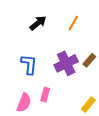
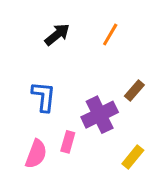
purple cross: (66, 63) -> (100, 115), moved

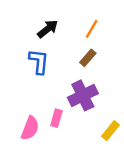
brown rectangle: (134, 90) -> (88, 58), moved
blue L-shape: (44, 97) -> (39, 62), moved

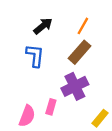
brown rectangle: (88, 58) -> (79, 52), size x1.5

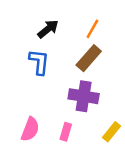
purple cross: (75, 86) -> (84, 96), turned 35
pink rectangle: (51, 107) -> (66, 132), moved

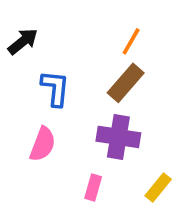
black arrow: (48, 29) -> (23, 41), moved
pink semicircle: (30, 129) -> (43, 144), moved

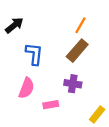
purple cross: (118, 137) -> (73, 84), size x0.7
pink rectangle: (93, 188) -> (51, 105), moved, turned 64

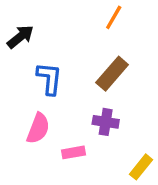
orange line: (81, 25) -> (114, 17), moved

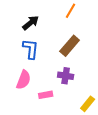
black arrow: (20, 37) -> (31, 23), moved

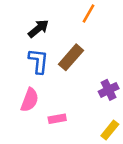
brown rectangle: (70, 46) -> (71, 57), moved
purple cross: (66, 76) -> (109, 90), moved, turned -35

